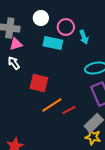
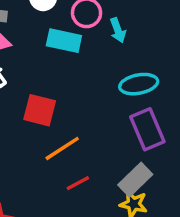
red line: (69, 110) -> (78, 183), moved

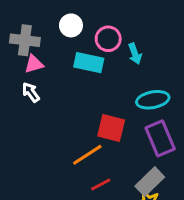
red square: (40, 110) -> (111, 128), moved

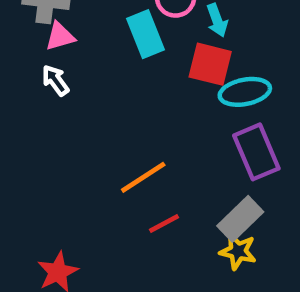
cyan rectangle: (89, 63) -> (145, 34), turned 56
red square: (111, 128) -> (210, 64), moved

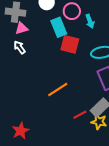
red square: (210, 64) -> (70, 44), moved
red line: (164, 224) -> (80, 115), moved

